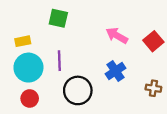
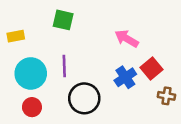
yellow rectangle: (23, 41) -> (16, 36), moved
red square: (153, 41) -> (152, 68), moved

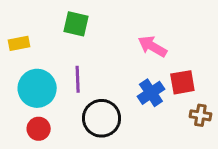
red square: (152, 68) -> (182, 82), turned 30

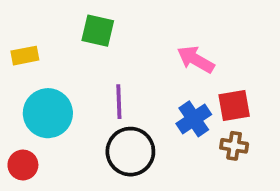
purple line: (78, 79) -> (119, 102), moved
brown cross: (200, 115) -> (234, 146), moved
red circle: (39, 129) -> (23, 165), moved

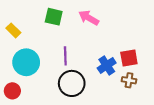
yellow rectangle: (25, 56) -> (13, 30), turned 56
pink arrow: (196, 59) -> (89, 18), moved

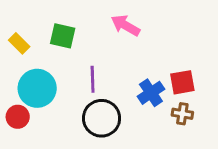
green square: (54, 17) -> (63, 36), moved
red circle: (12, 91) -> (18, 117), moved

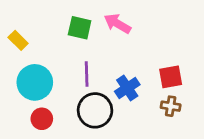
green square: (63, 36) -> (80, 28), moved
blue cross: (151, 93) -> (127, 88), moved
red circle: (18, 117) -> (42, 119), moved

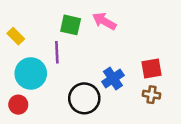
purple line: (87, 74) -> (57, 52), moved
red circle: (42, 119) -> (18, 105), moved

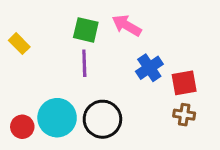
purple line: (57, 52) -> (84, 63), moved
cyan circle: (31, 73) -> (57, 118), moved
blue cross: (113, 78) -> (149, 68), moved

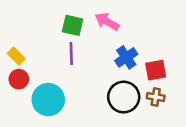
yellow rectangle: (19, 44) -> (16, 56), moved
black circle: (102, 119) -> (124, 97), moved
red circle: (22, 127) -> (19, 79), moved

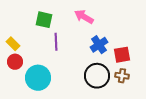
green square: (73, 25) -> (44, 20), moved

